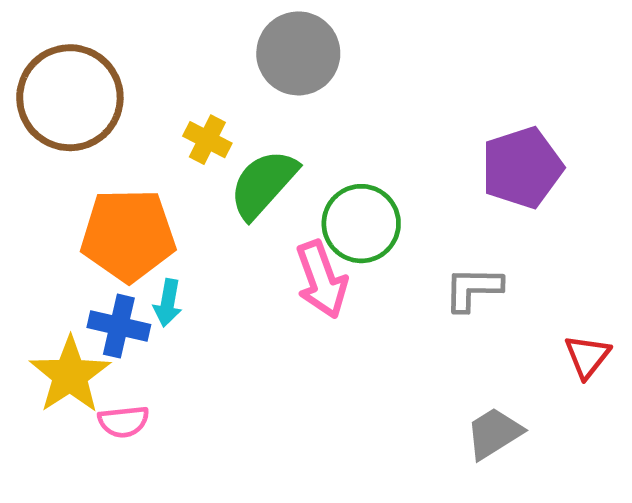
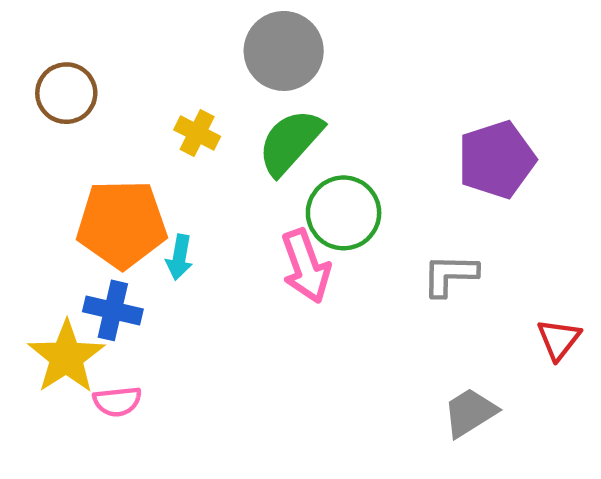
brown circle: (70, 98) -> (66, 93), size x0.6
green semicircle: (263, 184) -> (290, 142), moved
cyan arrow: (168, 303) -> (179, 257), moved

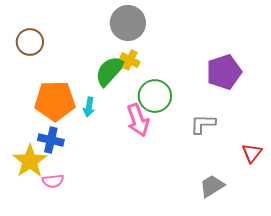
yellow cross: (197, 133) -> (130, 60), moved
green semicircle: (290, 142) -> (110, 71), moved
cyan arrow: (179, 257) -> (89, 107), moved

